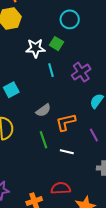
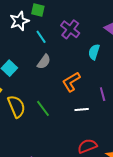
gray semicircle: (43, 110) -> (44, 62), moved
purple line: (94, 135) -> (103, 94), moved, turned 32
green line: (43, 140) -> (43, 108), moved

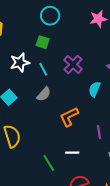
white star: (19, 21) -> (20, 63), moved
green line: (43, 108) -> (49, 163), moved
white line: (82, 110) -> (72, 153), moved

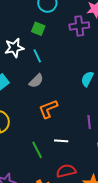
purple cross: (73, 64) -> (79, 26), moved, turned 36
orange L-shape: (69, 117) -> (48, 109), moved

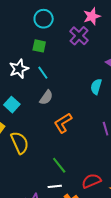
purple cross: (79, 26) -> (79, 36), turned -30
white line: (61, 141) -> (55, 186), moved

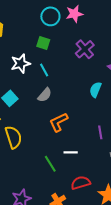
pink star: (92, 16) -> (74, 14), moved
purple cross: (79, 36) -> (85, 49), moved
white line: (55, 186) -> (71, 152), moved

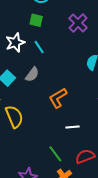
gray semicircle: (45, 95) -> (32, 74), moved
green line: (50, 164) -> (55, 154), moved

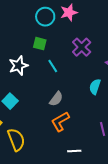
cyan line: (39, 47) -> (53, 66), moved
gray semicircle: (32, 74) -> (56, 99), moved

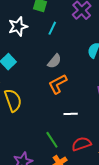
cyan line: (53, 66) -> (52, 28), turned 56

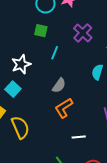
white star: (18, 26) -> (21, 64), moved

